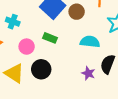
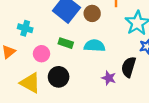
cyan semicircle: (90, 42) -> (94, 46), moved

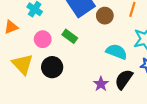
cyan semicircle: (94, 46) -> (116, 52), moved

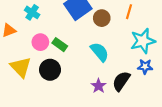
green rectangle: (70, 36) -> (60, 45), moved
cyan semicircle: (116, 52) -> (100, 52), moved, turned 30

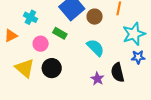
green rectangle: (60, 45) -> (60, 33), moved
black semicircle: (121, 81) -> (118, 72), turned -42

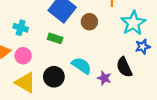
brown circle: (95, 17) -> (89, 22), moved
pink circle: (41, 44) -> (23, 56), moved
cyan semicircle: (95, 48) -> (81, 66), moved

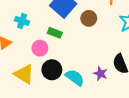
pink circle: (23, 56) -> (40, 48), moved
cyan semicircle: (81, 66) -> (75, 78), moved

